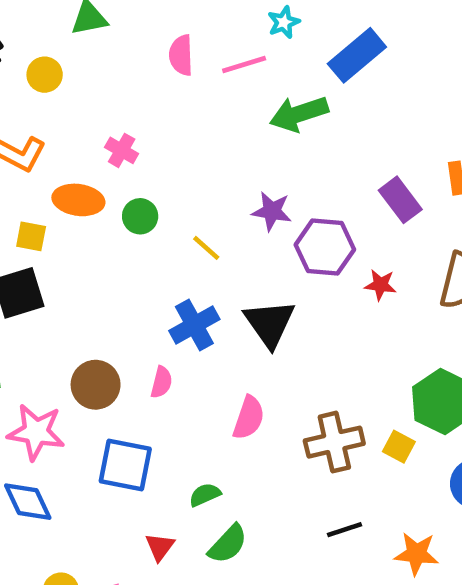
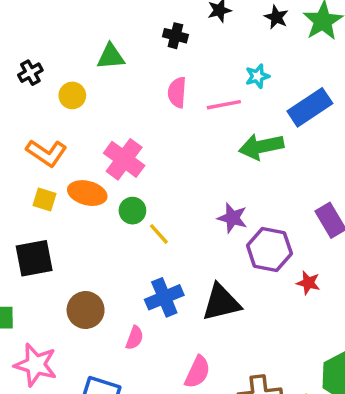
pink cross: (122, 150) -> (124, 159), size x1.6
yellow square: (31, 236) -> (44, 199), moved
yellow line: (206, 248) -> (159, 234), moved
black triangle: (269, 323) -> (221, 303), turned 45
brown circle: (96, 385) -> (86, 310), moved

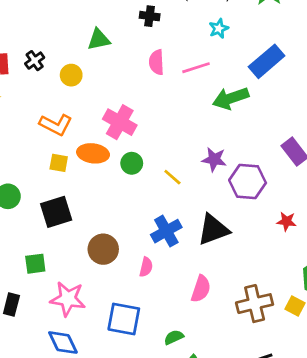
cyan star: (257, 76) -> (219, 28), moved
yellow line: (159, 234) -> (172, 177), moved
red star: (308, 283) -> (286, 221), moved

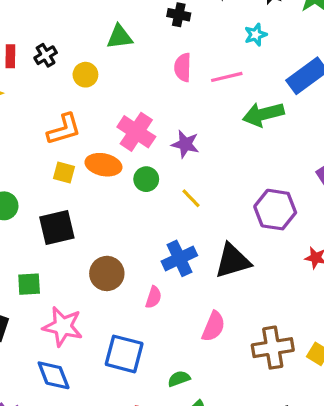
orange L-shape: (56, 125) -> (64, 129), turned -48
purple star: (214, 159) -> (185, 144), moved

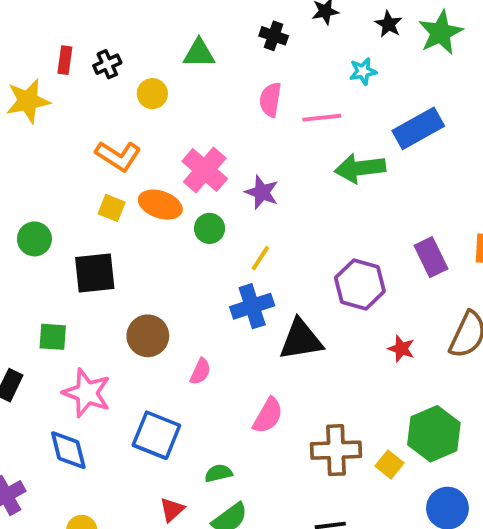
orange L-shape: (64, 129) -> (118, 156), turned 42
yellow line: (191, 198) -> (260, 258), turned 70
blue cross: (179, 258) -> (252, 306), moved

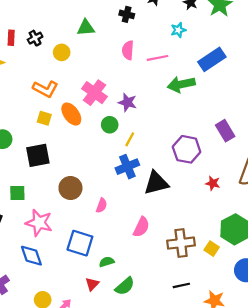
orange ellipse: (160, 205) -> (71, 114), turned 40
green circle: (210, 228) -> (110, 125), moved
green semicircle: (218, 473) -> (107, 262), moved

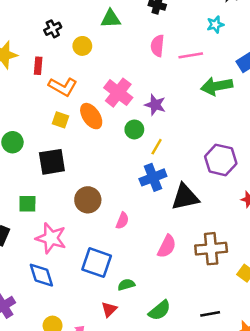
red rectangle: (11, 38) -> (38, 66), moved
brown cross: (181, 243) -> (211, 249), moved
green semicircle: (125, 286) -> (160, 310), moved

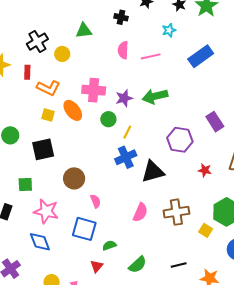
black cross: (53, 29) -> (37, 42), size x1.5
green arrow: (217, 86) -> (155, 96), moved
pink cross: (118, 93) -> (94, 90), turned -30
purple star: (155, 105) -> (124, 98), turned -30
pink semicircle: (122, 221) -> (96, 201), moved, turned -40

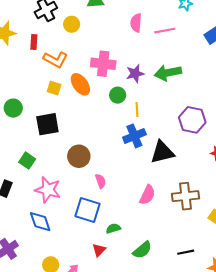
yellow line: (127, 132) -> (137, 109), turned -32
green square: (25, 185) -> (27, 161), turned 35

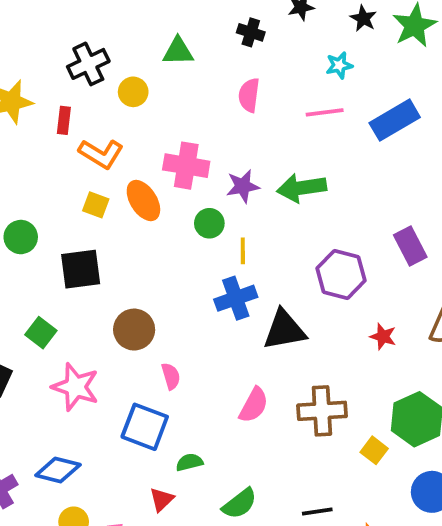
pink line: (165, 31) -> (325, 112), moved
blue diamond: (40, 222) -> (58, 470), moved, turned -60

